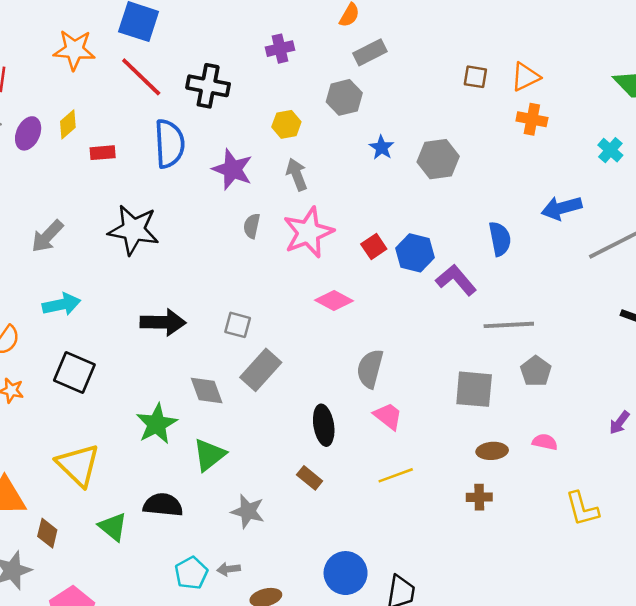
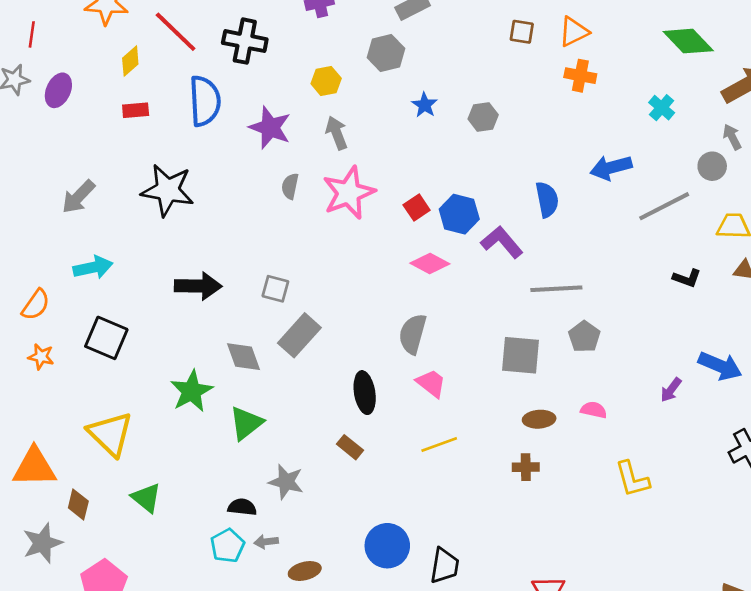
yellow diamond: (68, 124) -> (130, 61), moved
gray hexagon: (438, 159) -> (483, 117), size x0.7
pink diamond: (334, 301) -> (430, 263), moved
black semicircle: (163, 505) -> (242, 507), moved, size x0.7

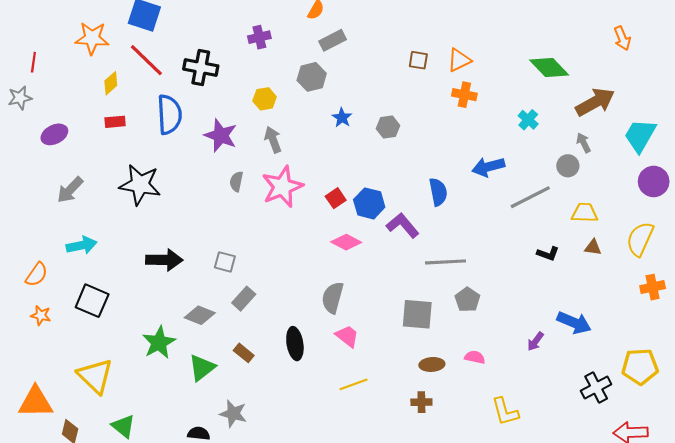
purple ellipse: (58, 90) -> (54, 134), moved, turned 40
gray rectangle: (299, 335) -> (244, 299), size x0.7
gray diamond: (243, 357) -> (200, 315), turned -48
brown rectangle: (350, 447) -> (244, 353), moved

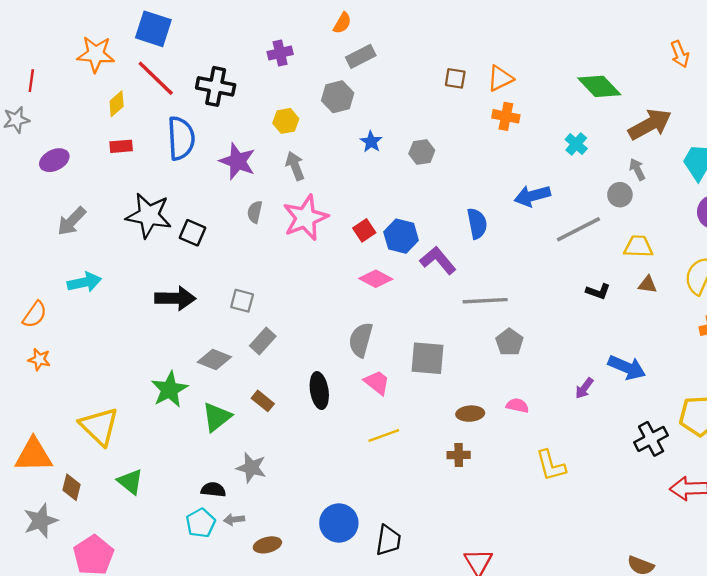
black square: (92, 301) -> (193, 233), moved, size x0.7
gray square: (417, 314) -> (428, 358), moved

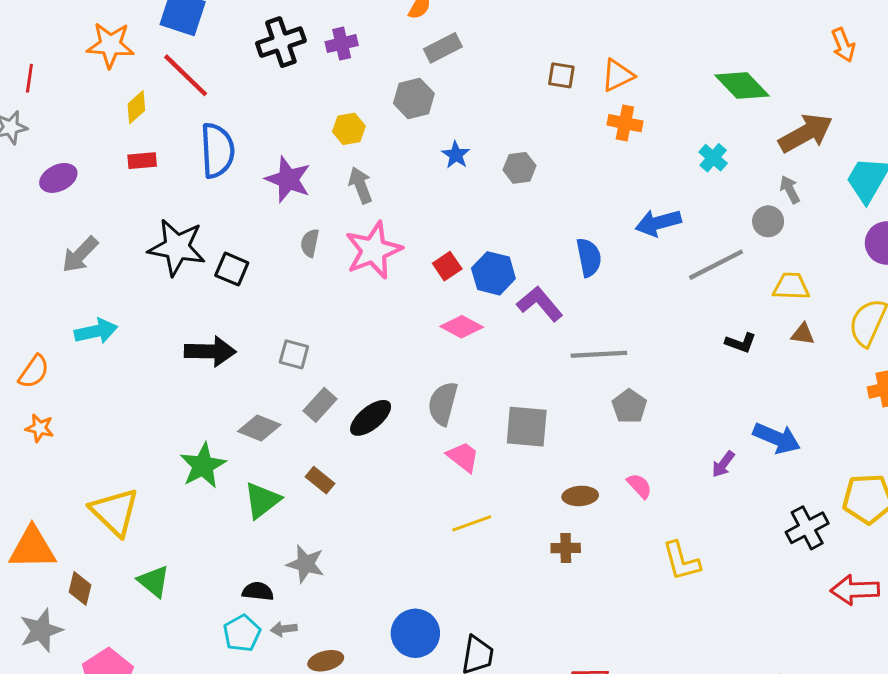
black cross: (216, 86) -> (281, 42), moved, turned -30
black ellipse: (319, 391) -> (371, 418), moved, turned 60
pink semicircle: (517, 406) -> (639, 486), turned 35

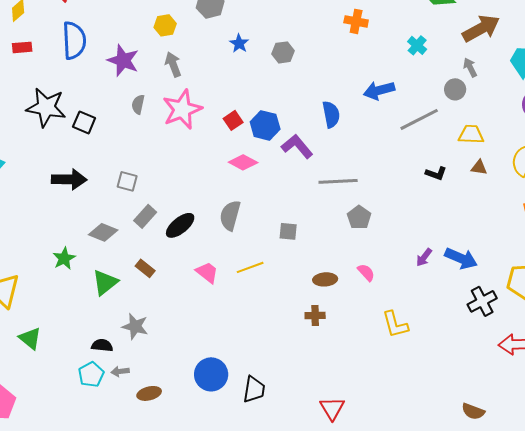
gray square: (527, 427) -> (288, 231), size x0.6
blue arrow: (777, 438) -> (461, 258), moved
pink trapezoid: (463, 457) -> (207, 272), moved
green star: (203, 466) -> (64, 258), size x0.7
yellow line: (472, 523) -> (250, 267), moved

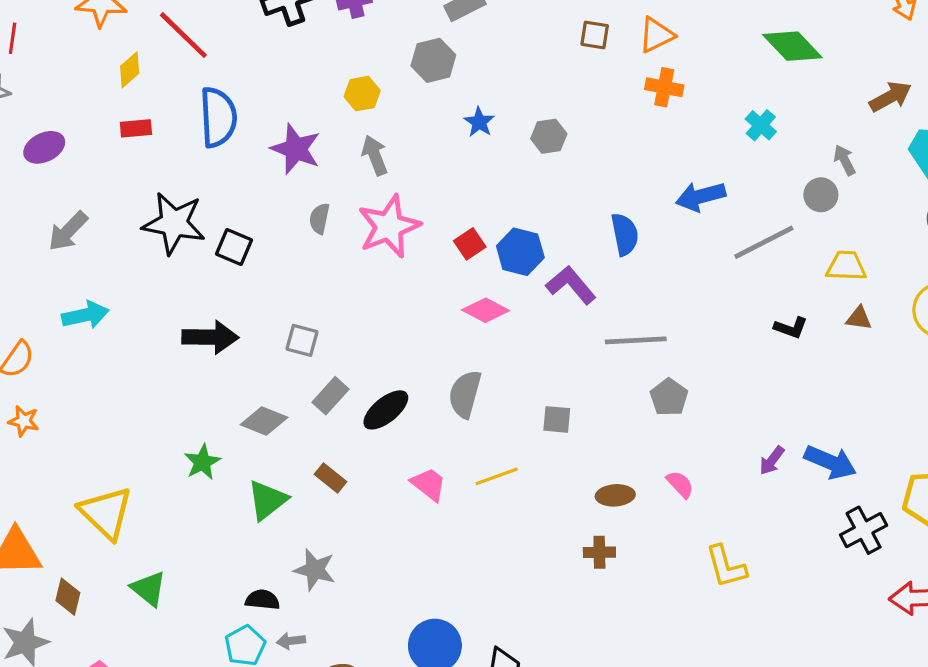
brown arrow: (481, 28) -> (890, 97), moved, size x0.7

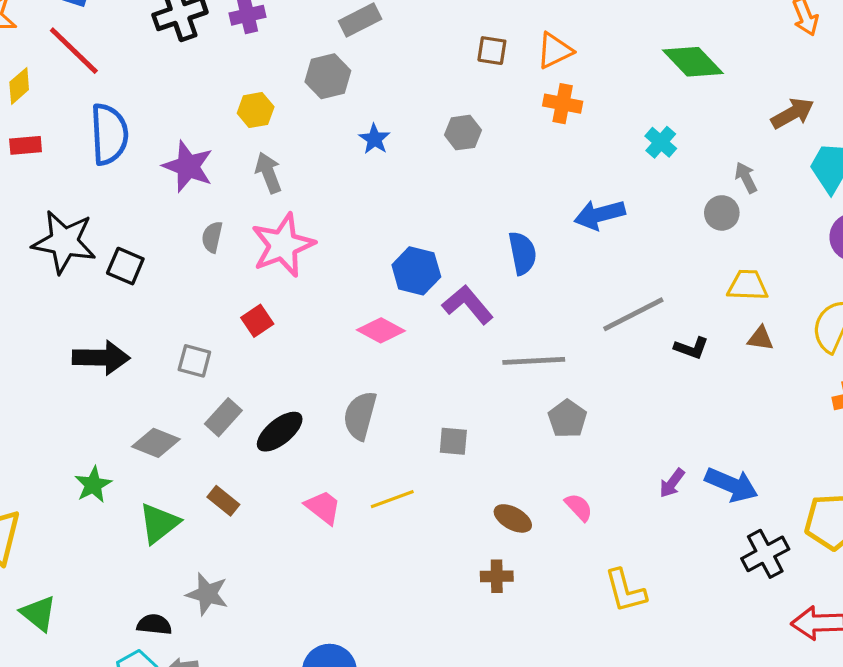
gray hexagon: (549, 136) -> (463, 133), moved
gray line: (764, 242) -> (633, 314), moved
red square: (470, 244) -> (257, 321), moved
brown ellipse: (615, 495) -> (513, 518), turned 33

